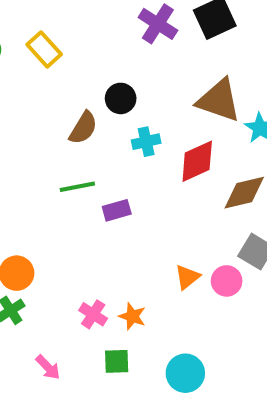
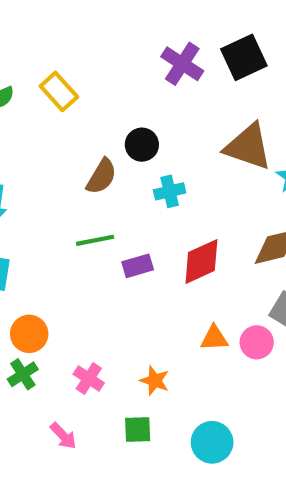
red diamond: (197, 161) -> (201, 262), moved
orange triangle: (187, 277) -> (214, 338), turned 36
pink cross: (93, 314) -> (89, 378), moved

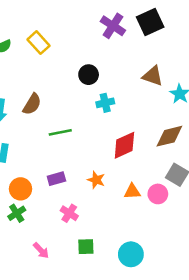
brown triangle: (248, 147) -> (153, 76), size x0.7
brown semicircle: (101, 176) -> (32, 104), moved
purple rectangle: (138, 266) -> (56, 179), moved
pink cross: (89, 378) -> (69, 213), moved
orange star: (155, 381) -> (96, 180), moved

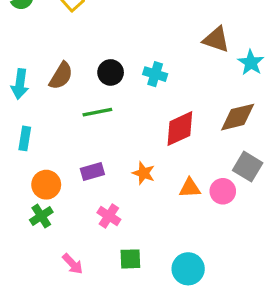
black circle: (89, 75) -> (111, 72), moved
cyan cross: (105, 103) -> (155, 74), turned 30

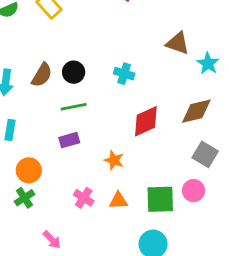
black circle: (111, 72) -> (74, 72), moved
purple rectangle: (92, 171) -> (69, 140), moved
orange triangle: (190, 188) -> (118, 201), moved
pink circle: (223, 191) -> (193, 191), moved
green square: (130, 259) -> (160, 199), moved, size x1.5

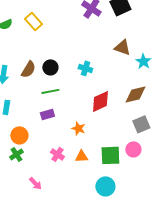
gray square: (205, 154) -> (141, 124), turned 36

